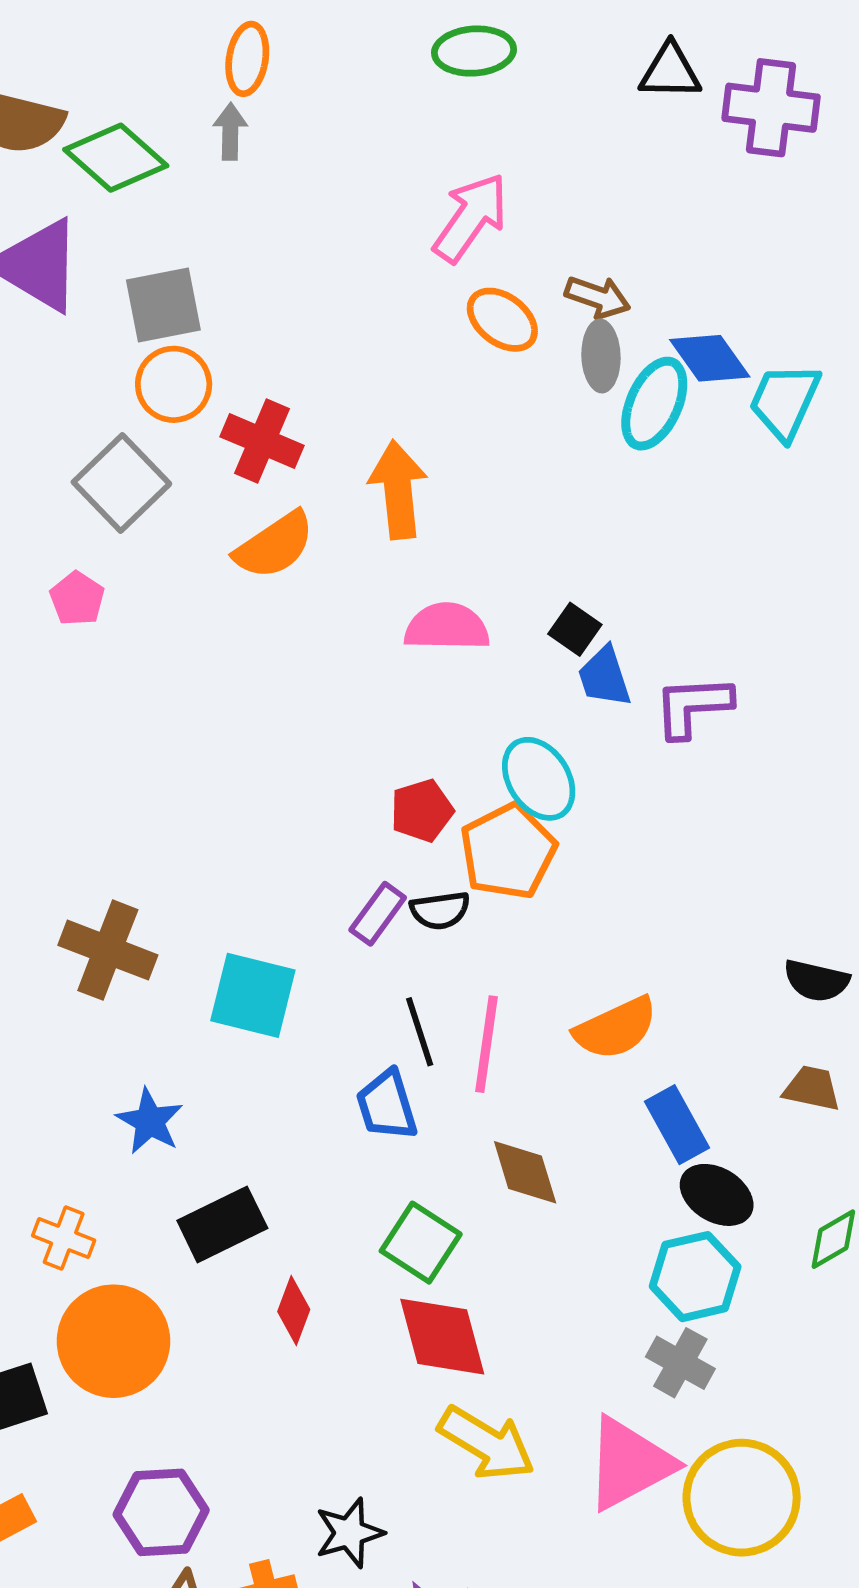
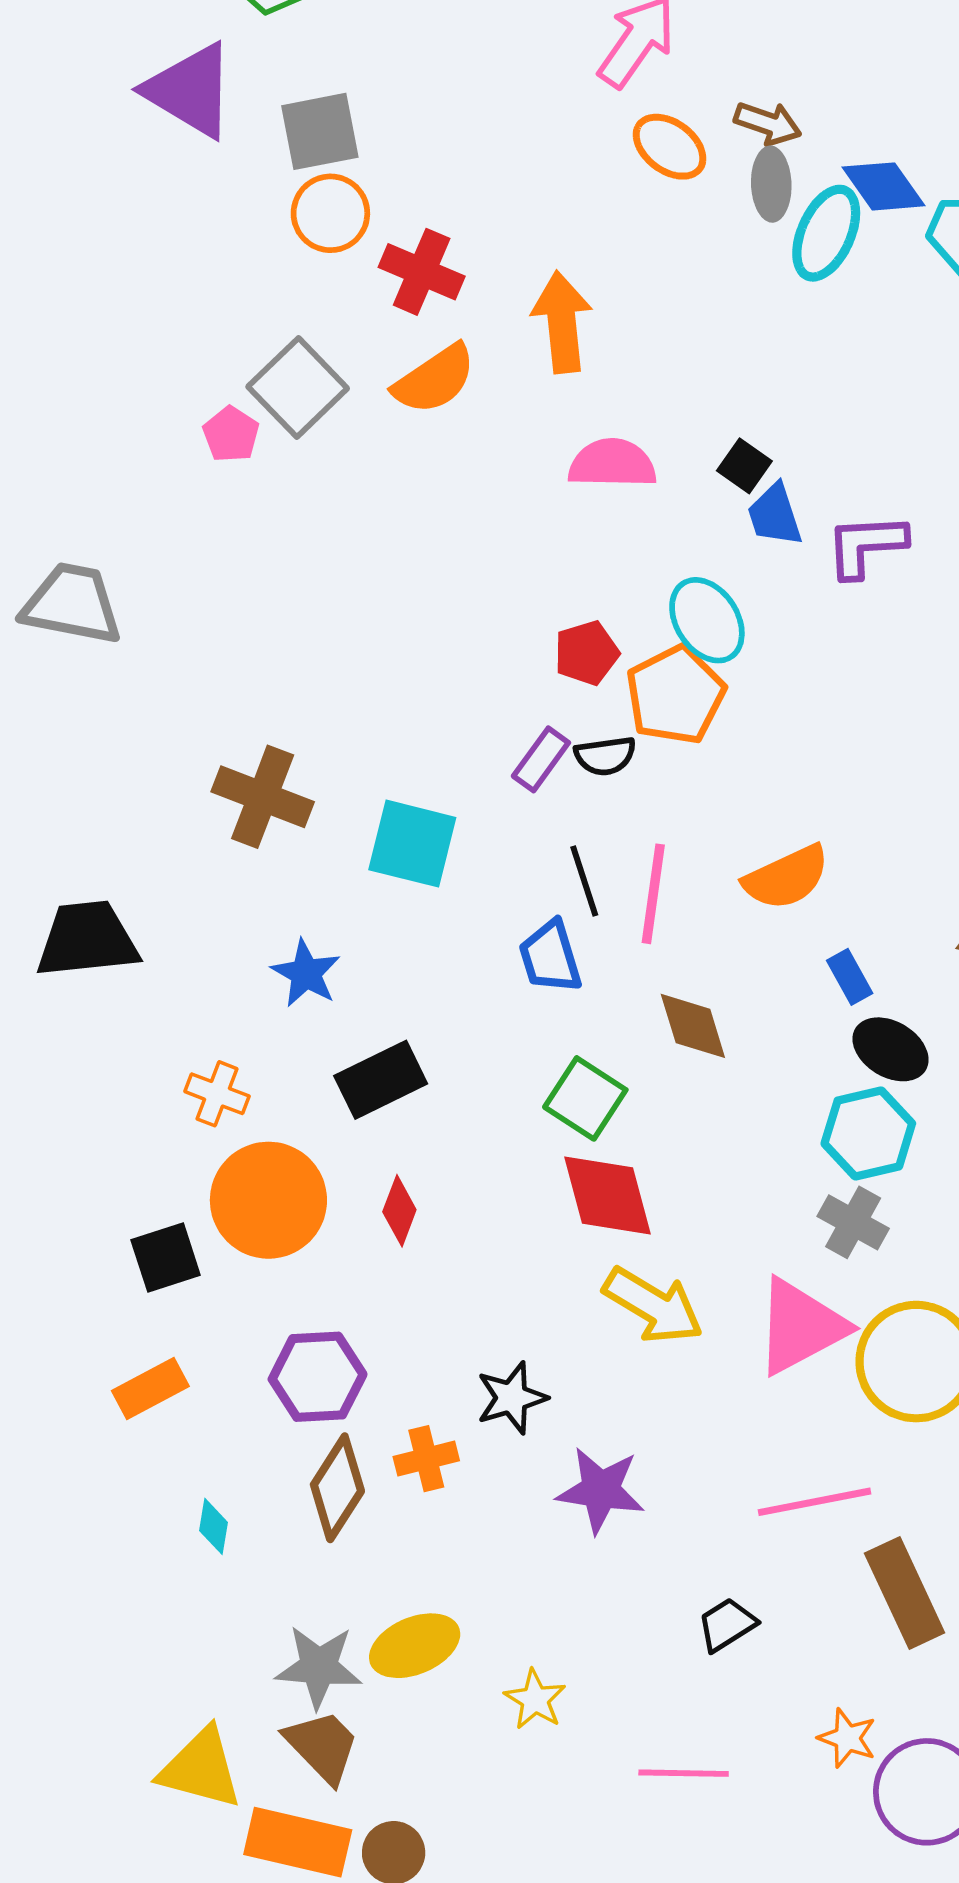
gray square: (121, 483) -> (298, 388), moved
blue rectangle: (677, 1125) -> (850, 977), size x0.7
red diamond: (294, 1311) -> (399, 1211), moved

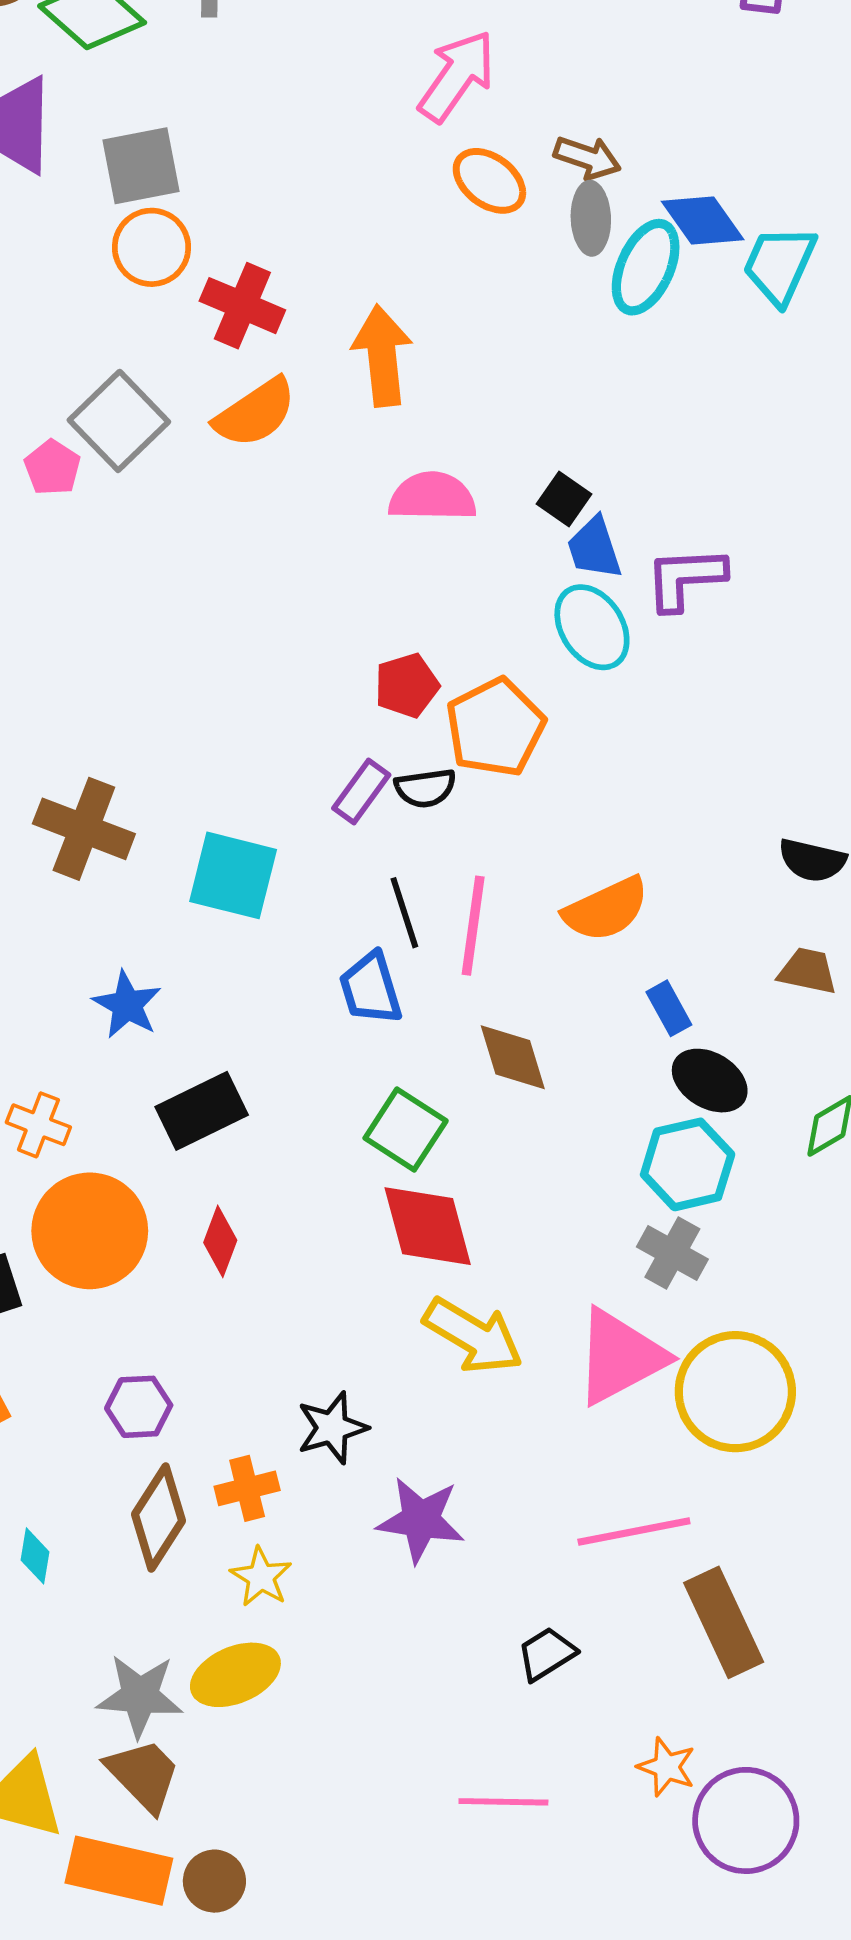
cyan ellipse: (707, 620) -> (592, 627), moved
purple hexagon: (318, 1377) -> (139, 1407), size x0.7
yellow star: (535, 1699) -> (261, 1577), moved

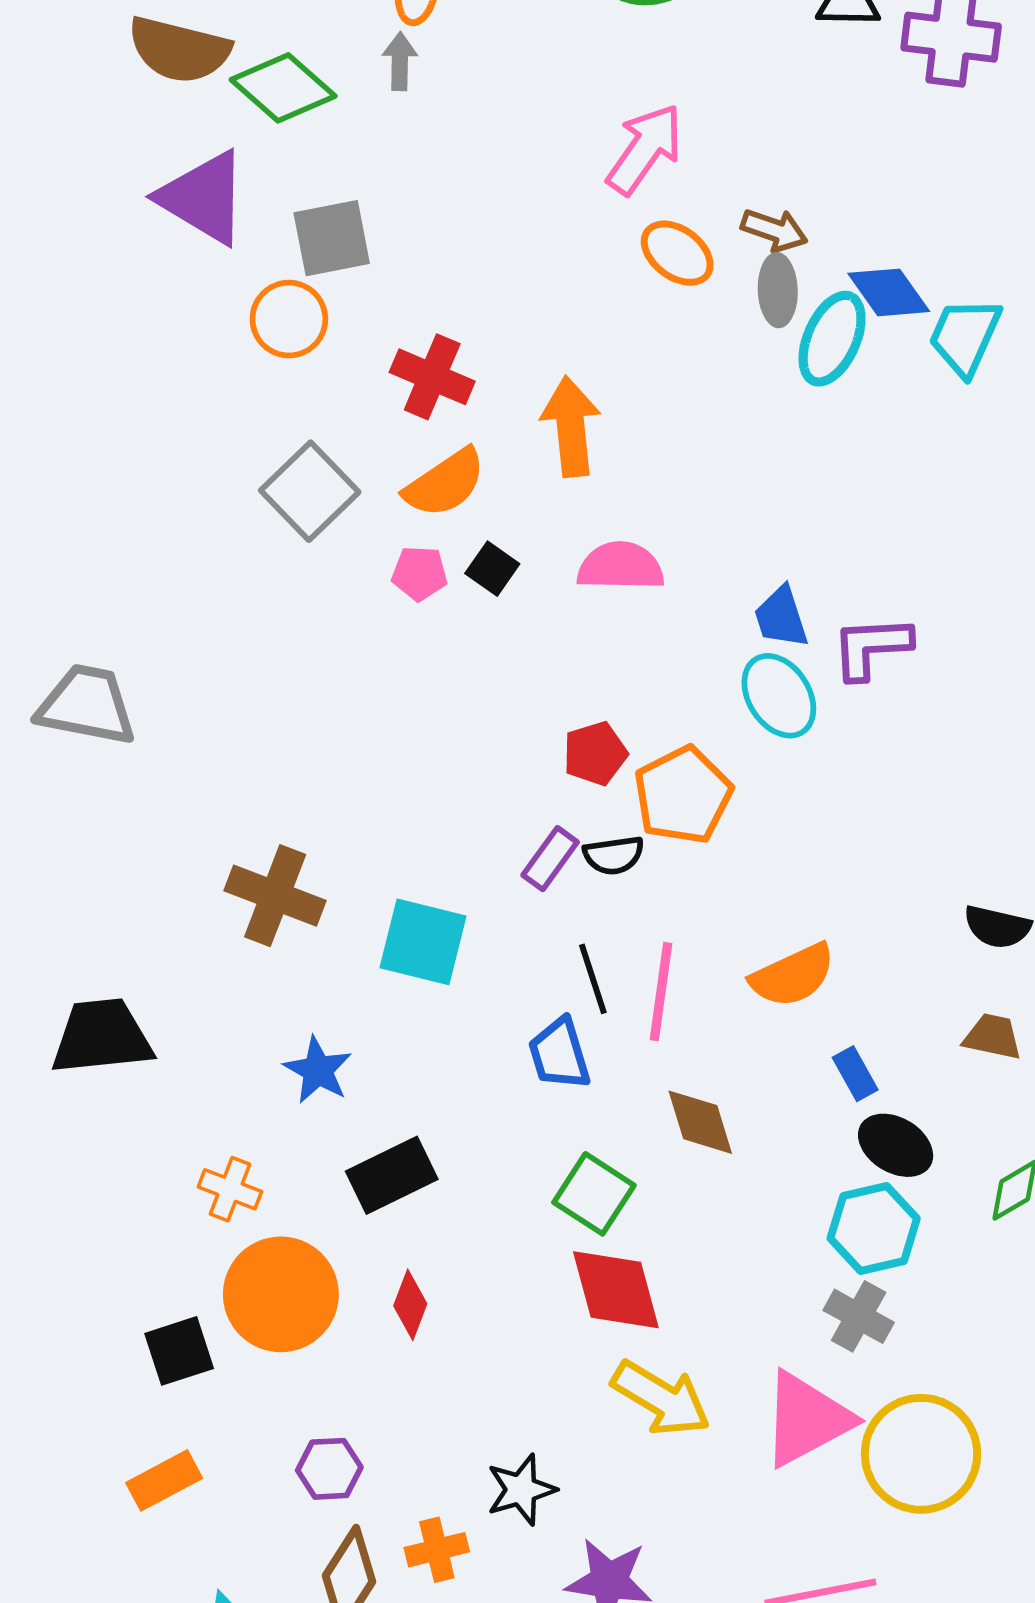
orange circle: (152, 247) -> (289, 319), moved
pink pentagon: (52, 468) -> (419, 573), moved, turned -30
black square: (564, 499) -> (492, 569), moved

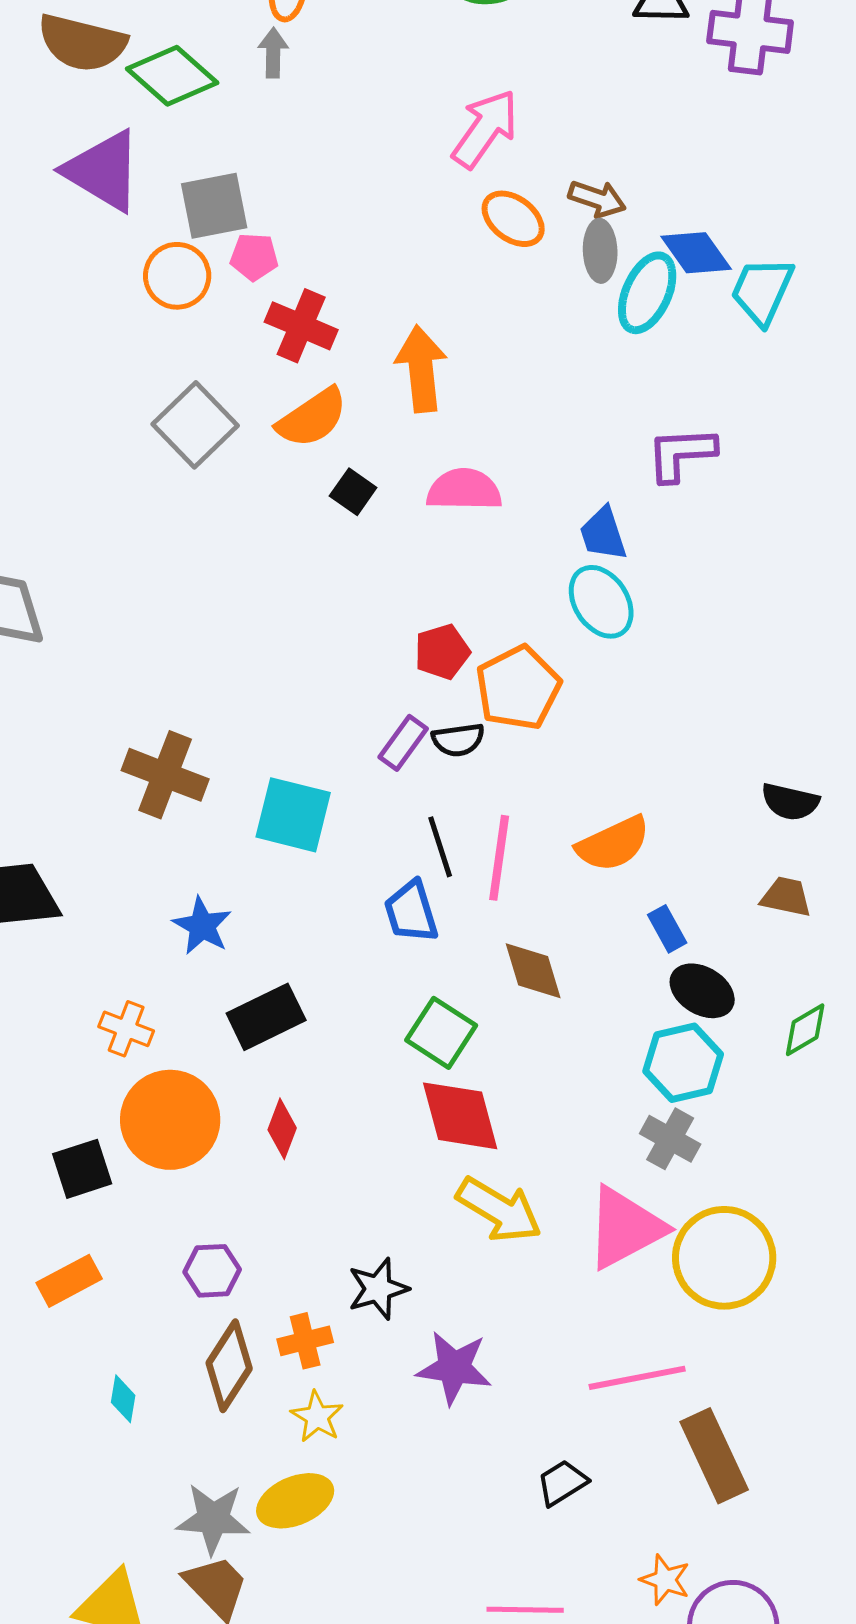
pink pentagon: (419, 573) -> (254, 257), moved
purple L-shape: (871, 647) -> (681, 454), moved

